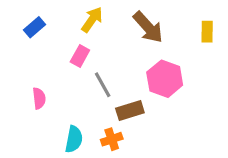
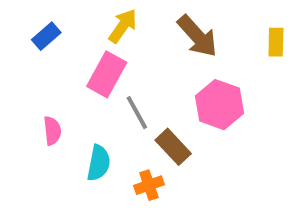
pink rectangle: (80, 56) -> (107, 74), size x1.5
brown rectangle: (130, 110) -> (173, 147), turned 64
cyan semicircle: (74, 139) -> (99, 163), moved

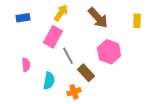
blue rectangle: (46, 36) -> (23, 18), turned 32

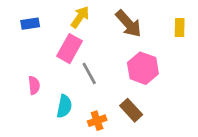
brown rectangle: (86, 73) -> (131, 110), moved

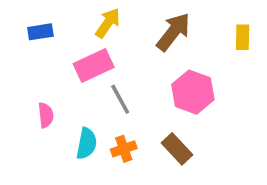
brown arrow: (129, 24) -> (173, 32), turned -100
pink rectangle: (69, 49) -> (94, 66), turned 36
orange cross: (97, 121) -> (124, 149), moved

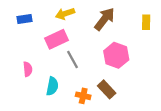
yellow arrow: (108, 23) -> (65, 14), turned -144
orange cross: (124, 149) -> (83, 96), moved, turned 32

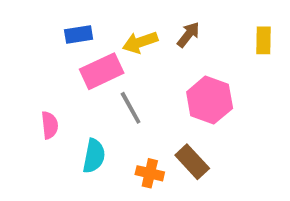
yellow arrow: (65, 14) -> (140, 42), moved
blue rectangle: (24, 19) -> (79, 35), moved
brown arrow: (105, 19) -> (188, 35), size x0.6

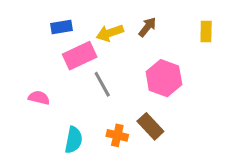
pink semicircle: (50, 125) -> (39, 98), turned -70
cyan semicircle: (94, 156) -> (74, 140), moved

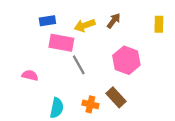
pink rectangle: (80, 56) -> (61, 43), turned 35

